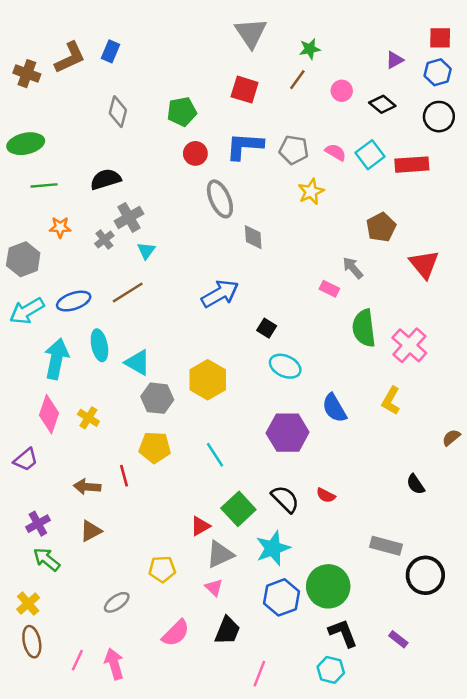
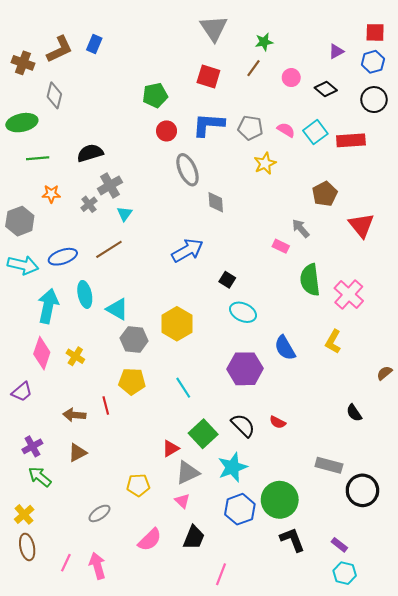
gray diamond: (118, 112) -> (54, 95), moved
cyan arrow: (27, 311) -> (23, 265), turned -136
cyan hexagon: (331, 670) -> (345, 573), moved

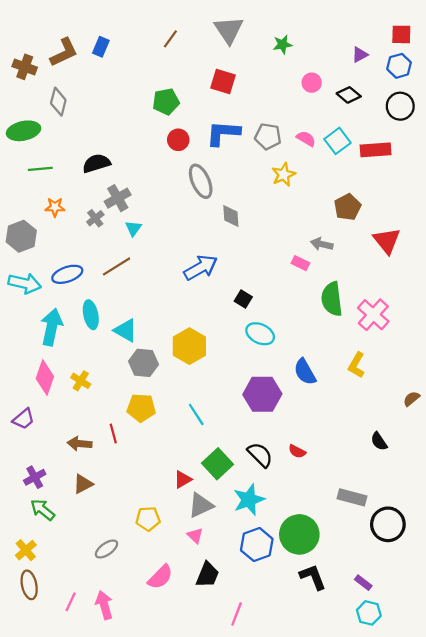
brown line: (253, 68) -> (170, 39), moved
gray arrow: (301, 228) -> (322, 244), turned -36

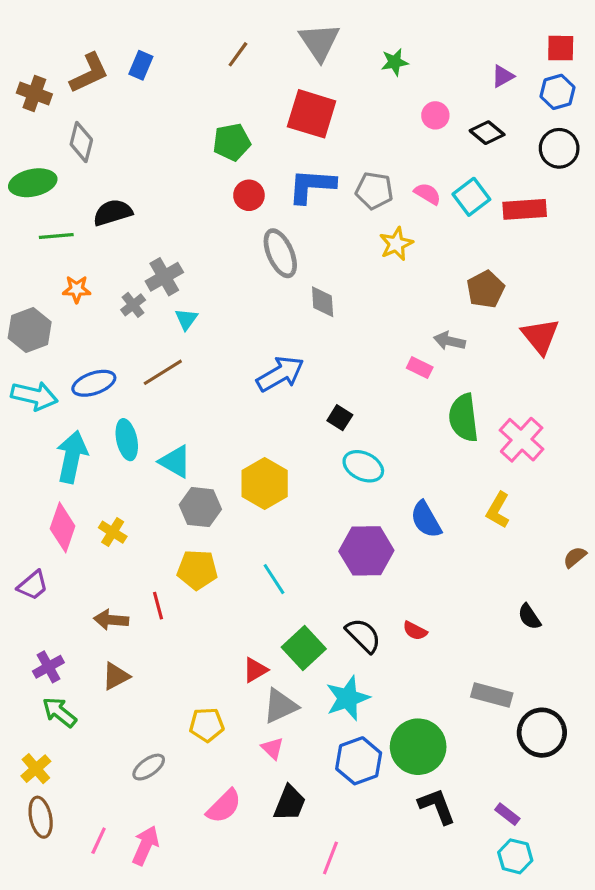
red square: (223, 81) -> (312, 114), size x1.4
black semicircle: (96, 163) -> (113, 213), moved
pink arrow: (104, 605) -> (146, 845), turned 40

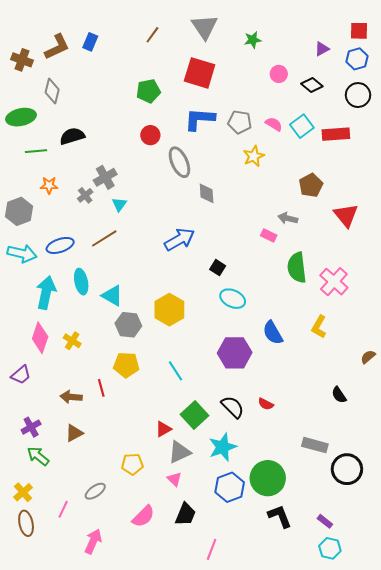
red circle: (249, 195) -> (150, 135), moved
pink line: (99, 841) -> (63, 509), moved

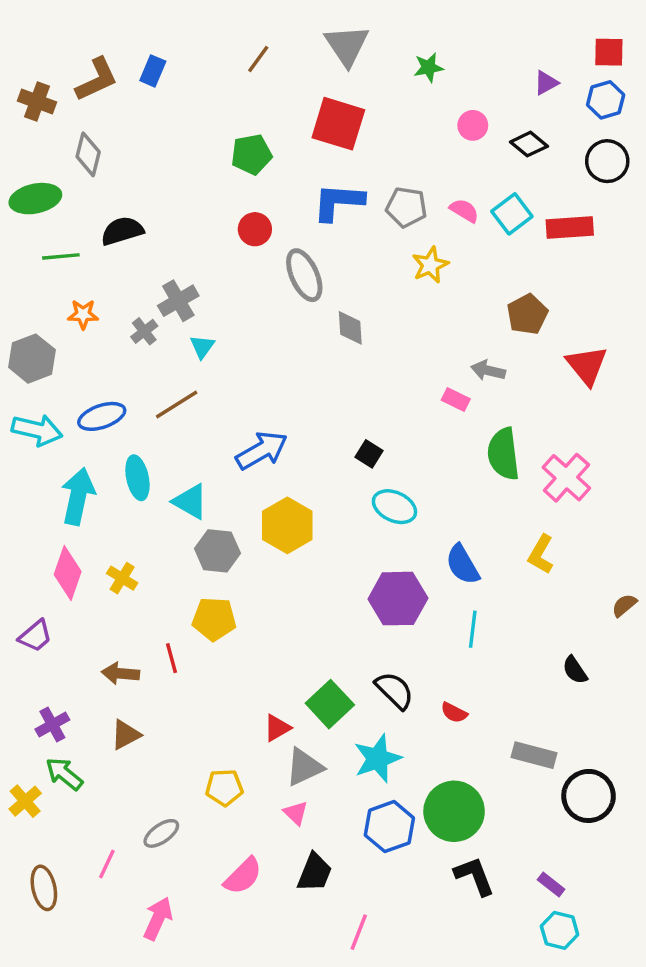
blue arrow: (179, 239) -> (262, 450), moved
cyan line: (175, 371) -> (473, 629), moved, turned 40
red semicircle: (266, 404) -> (454, 713), moved
yellow cross: (23, 492) -> (25, 801), moved

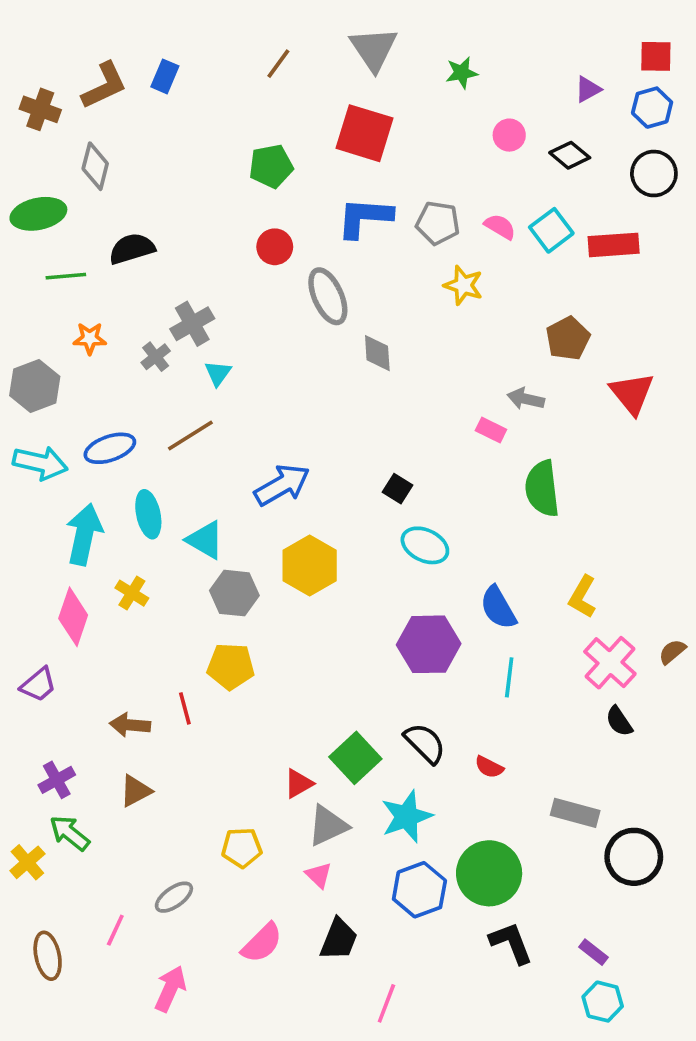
yellow star: (430, 265) -> (463, 285), turned -30
pink cross: (566, 478) -> (610, 663), moved
yellow cross: (122, 578) -> (132, 593), moved

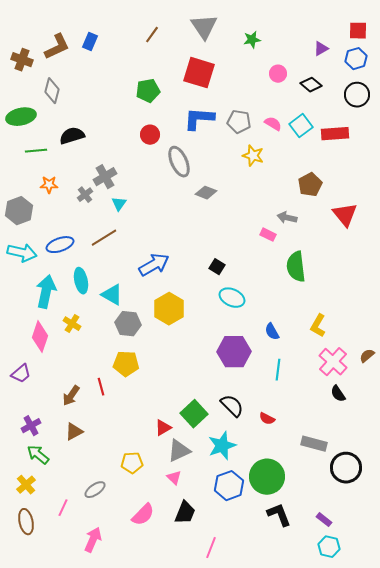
gray diamond: (377, 353) -> (206, 193), turned -65
blue semicircle: (498, 608) -> (272, 332), size x0.7
brown arrow: (130, 725) -> (71, 396), turned -60
yellow cross: (27, 862) -> (26, 485), moved

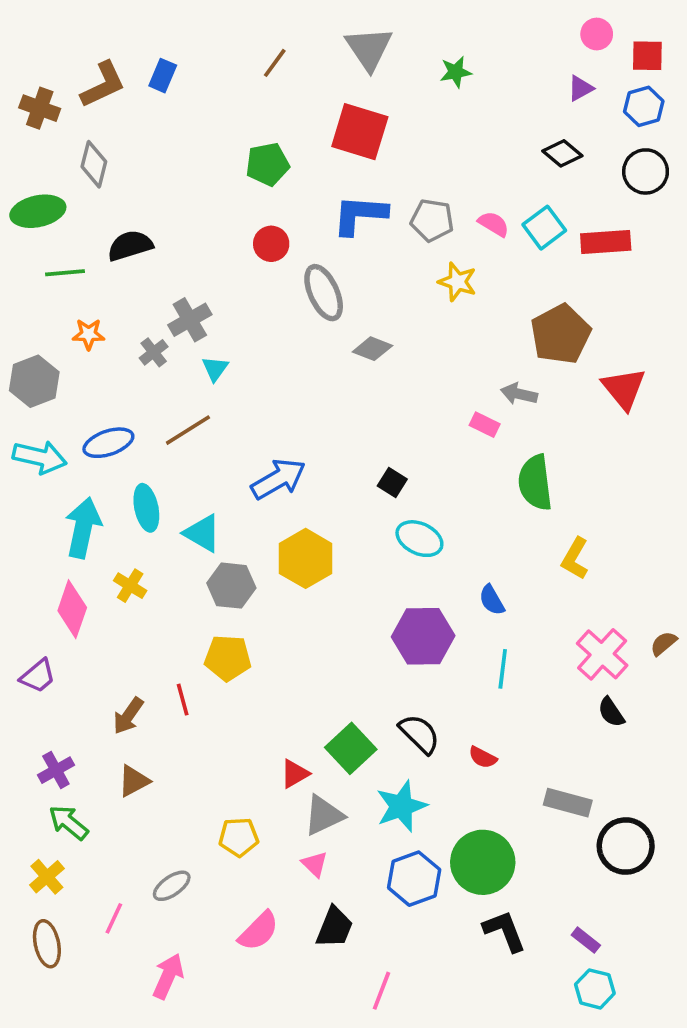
pink circle: (278, 74) -> (597, 34), moved
brown pentagon: (310, 185) -> (561, 334), size x1.4
yellow L-shape: (318, 326) -> (575, 558), moved

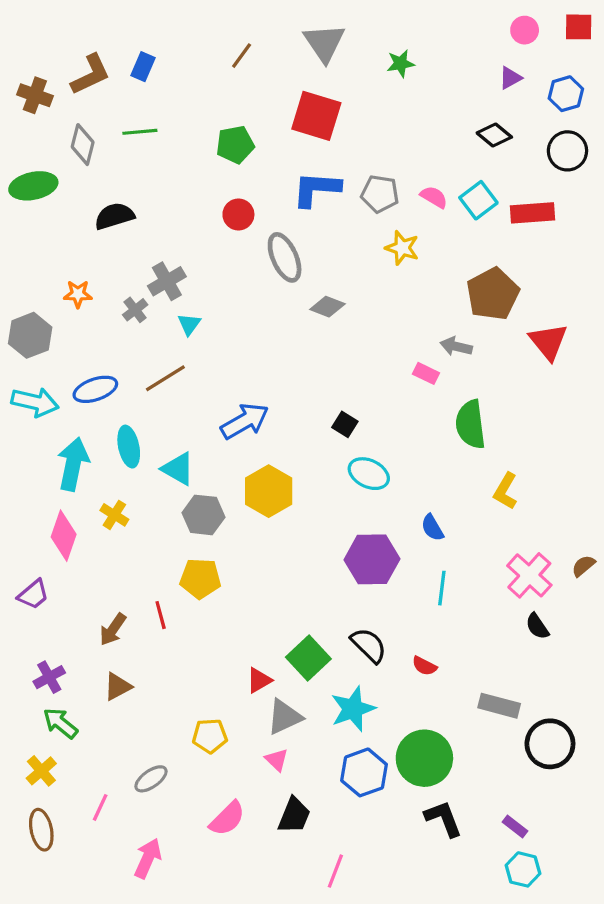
red square: (647, 56) -> (579, 27), moved
green line: (65, 273) -> (140, 132), moved

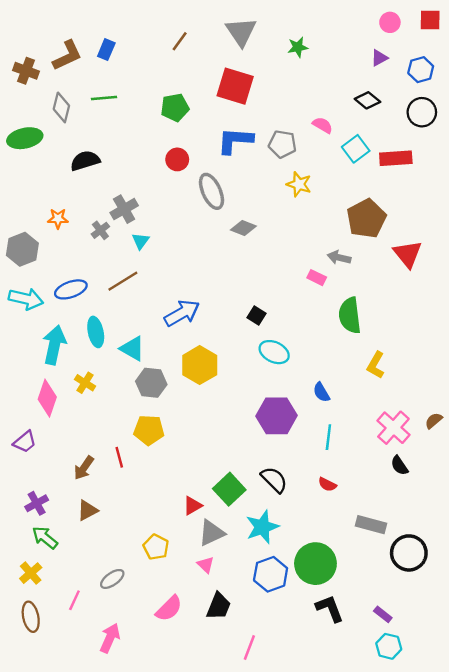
pink semicircle: (434, 197) -> (323, 125), moved
red semicircle: (424, 666) -> (327, 484), moved
yellow pentagon: (210, 736) -> (156, 547), turned 30

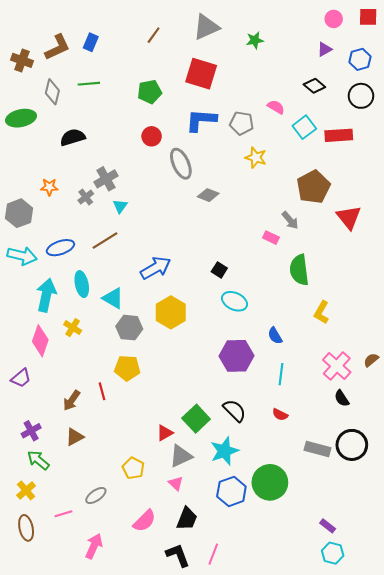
gray triangle: (241, 32) -> (206, 27), turned 40
gray arrow: (339, 258) -> (290, 220), turned -144
black circle: (409, 553) -> (352, 445), moved
pink line: (74, 600) -> (64, 514), turned 48
black L-shape: (330, 608) -> (178, 555), moved

